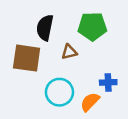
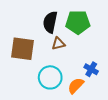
black semicircle: (45, 28) -> (50, 22), moved
blue cross: (108, 82) -> (91, 69), turned 32

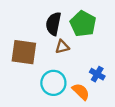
green pentagon: (78, 22) -> (83, 24), turned 30
orange semicircle: (76, 86) -> (81, 92), turned 90

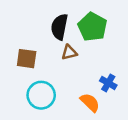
brown square: (24, 52) -> (27, 59), size x0.7
cyan circle: (53, 83) -> (41, 95), moved

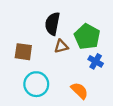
green pentagon: (92, 27) -> (87, 37), moved
blue cross: (108, 83) -> (96, 61), moved

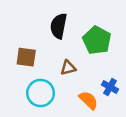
brown triangle: (61, 46) -> (68, 68), moved
blue cross: (96, 61) -> (110, 87), moved

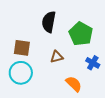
blue cross: (110, 87) -> (93, 63), moved
cyan circle: (41, 93) -> (21, 73), moved

